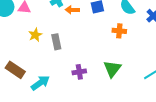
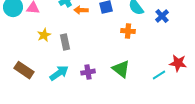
green triangle: (112, 69) -> (121, 69), turned -30
cyan arrow: (40, 83) -> (59, 73), moved

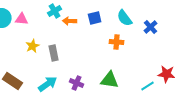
green triangle: (121, 69) -> (110, 80), turned -30
purple cross: (88, 72) -> (77, 83), turned 32

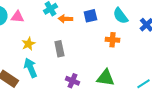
gray rectangle: (54, 53) -> (59, 49), moved
cyan arrow: (48, 84) -> (30, 68), moved, turned -78

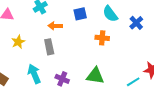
orange arrow: (65, 19) -> (55, 26), moved
cyan arrow: (30, 68) -> (34, 74), moved

